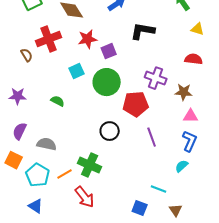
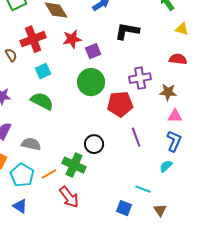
cyan square: (77, 71) -> (43, 71), moved
purple cross: (156, 78) -> (140, 78), turned -30
green semicircle: (58, 101) -> (42, 101), size x1.6
black circle: (110, 131) -> (94, 144), moved

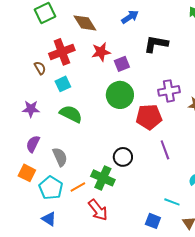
cyan square: (43, 71) -> (63, 84), moved
gray semicircle: (31, 144) -> (60, 157), turned 54

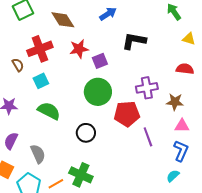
purple line: (165, 150) -> (148, 137), moved
black circle: (123, 157) -> (86, 133), moved

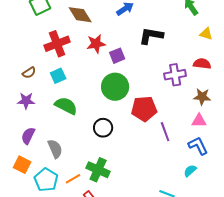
brown semicircle: (18, 65) -> (29, 73), moved, turned 88
purple cross: (147, 88) -> (175, 75), moved
brown star: (175, 102) -> (202, 97), moved
blue L-shape: (181, 151) -> (198, 146), turned -50

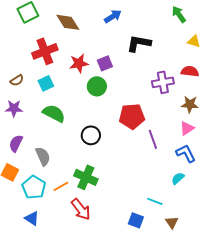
red star: (96, 44) -> (79, 63), moved
green circle: (115, 87) -> (97, 86), moved, size x0.7
pink triangle: (199, 121) -> (187, 128), turned -35

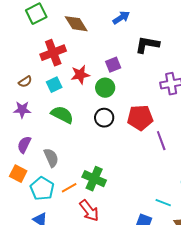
red star: (79, 63) -> (80, 75), moved
black circle: (91, 135) -> (104, 118), moved

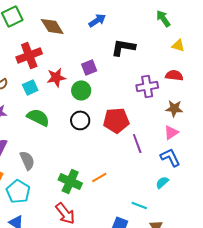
orange line: (69, 188) -> (99, 177), moved

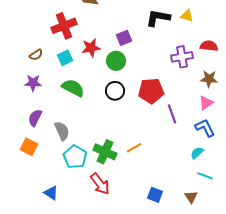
yellow triangle: (178, 45) -> (187, 16), moved
cyan pentagon: (18, 191) -> (75, 157), moved
cyan line: (139, 205) -> (205, 176), moved

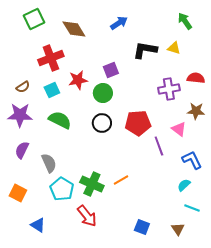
purple star: (33, 83) -> (20, 115), size x1.4
pink triangle: (206, 103) -> (179, 129), moved, turned -49
orange square: (29, 147) -> (18, 193), moved

